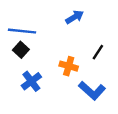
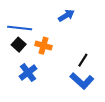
black line: (98, 52) -> (83, 60), moved
orange cross: (69, 66) -> (44, 46), moved

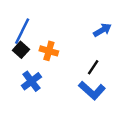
blue arrow: (66, 16) -> (102, 30), moved
blue line: (20, 28) -> (22, 31), turned -70

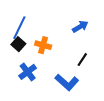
blue arrow: (102, 30) -> (80, 27), moved
blue L-shape: (92, 91) -> (67, 82), moved

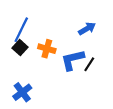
blue cross: (28, 72) -> (22, 92), moved
blue L-shape: (67, 82) -> (72, 60), moved, turned 125

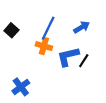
blue line: (21, 30) -> (48, 28), moved
black square: (20, 48) -> (11, 30), moved

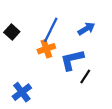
orange cross: (44, 46) -> (46, 49), turned -35
black line: (84, 61) -> (85, 77), moved

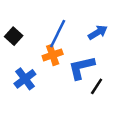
blue cross: (22, 92) -> (25, 79), moved

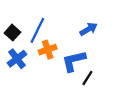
blue line: (58, 34) -> (37, 30), moved
blue cross: (25, 79) -> (17, 59), moved

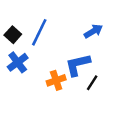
orange cross: (48, 50) -> (56, 80), moved

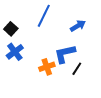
blue line: (39, 32) -> (44, 16), moved

